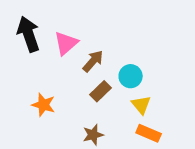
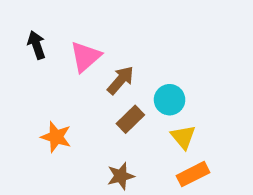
black arrow: (28, 34) -> (37, 45), size x0.6
orange rectangle: (149, 133) -> (193, 174), turned -50

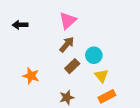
black arrow: (37, 45) -> (20, 25), turned -72
pink triangle: (85, 57) -> (68, 21), moved

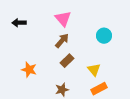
pink triangle: (68, 21) -> (63, 19), turned -30
cyan circle: (94, 55) -> (104, 36), moved

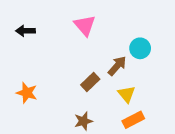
brown arrow: (62, 41) -> (117, 66), moved
orange star: (29, 70) -> (27, 93), moved

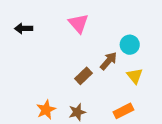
orange star: (27, 93) -> (46, 110), moved, turned 30
yellow triangle: (127, 94) -> (135, 76), moved

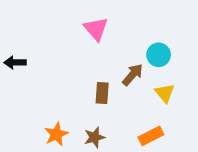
black arrow: (24, 28) -> (15, 62), moved
brown rectangle: (83, 76) -> (102, 93), turned -42

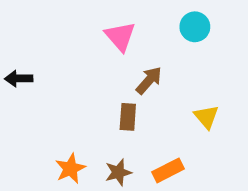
cyan circle: (159, 55) -> (195, 27), moved
brown arrow: (133, 75) -> (149, 80), moved
orange rectangle: (151, 136) -> (168, 170), moved

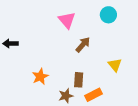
brown rectangle: (128, 117) -> (79, 80), moved
orange star: (70, 169) -> (40, 77), moved

